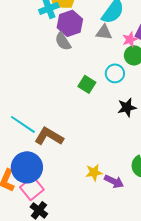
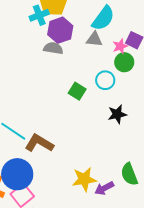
gray semicircle: (63, 41) -> (53, 48), turned 132
yellow star: (94, 172) -> (84, 179), size x1.4
purple arrow: (114, 181) -> (104, 188), turned 126

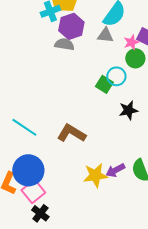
green square: (77, 91) -> (104, 84), moved
brown L-shape: (39, 143) -> (71, 133), moved
purple arrow: (104, 188) -> (115, 170), moved

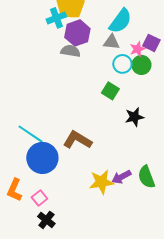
cyan circle: (116, 76) -> (122, 64), moved
blue circle: (28, 170) -> (42, 158), moved
pink square: (33, 191) -> (39, 198), size x0.7

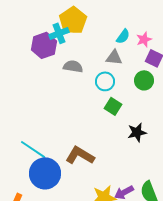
cyan semicircle: (120, 21) -> (123, 36), size x0.6
purple hexagon: (77, 33) -> (44, 45), moved
pink star: (137, 49) -> (144, 39), moved
cyan circle: (122, 64) -> (105, 81), moved

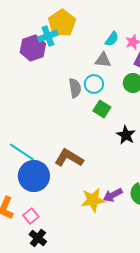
gray semicircle: (73, 66) -> (75, 88), moved, turned 72
black star: (137, 132) -> (126, 135), turned -30

